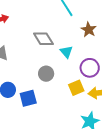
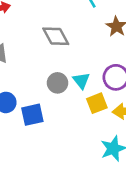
cyan triangle: (66, 52) -> (81, 81), moved

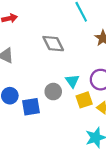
gray circle: (57, 83) -> (53, 92), moved

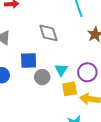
blue square: (31, 107) -> (29, 61), moved

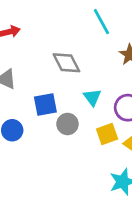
cyan triangle: (61, 70) -> (92, 97), moved

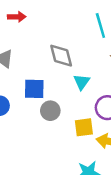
cyan triangle: (92, 97) -> (82, 82), moved

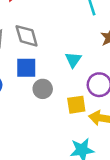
gray diamond: (61, 56) -> (27, 36), moved

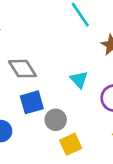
yellow square: (76, 105) -> (71, 144), moved

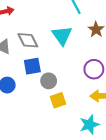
cyan triangle: (79, 80) -> (62, 35), moved, size x1.5

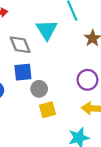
cyan triangle: (62, 35) -> (47, 30), moved

